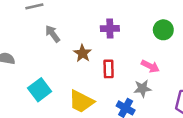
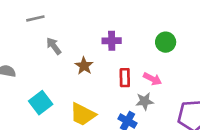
red rectangle: (109, 69) -> (125, 78), moved

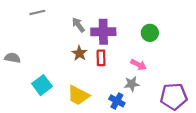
purple cross: (112, 41) -> (103, 32), size x1.5
gray arrow: (54, 46) -> (78, 25), moved
red rectangle: (125, 78) -> (101, 58), moved

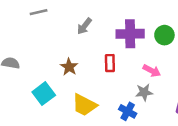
gray arrow: (78, 25) -> (84, 26), turned -105
purple cross: (103, 32) -> (130, 34), moved
brown star: (79, 53) -> (69, 67), moved

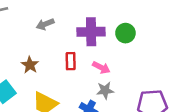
gray arrow: (84, 26) -> (45, 24), turned 30
pink arrow: (152, 71) -> (101, 67), moved

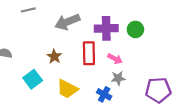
gray arrow: (45, 24) -> (67, 22), size x1.6
red rectangle: (71, 61) -> (89, 53), size x1.5

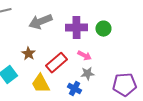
red rectangle: (89, 53) -> (56, 63), moved, turned 50
yellow trapezoid: (67, 89) -> (40, 84), turned 35

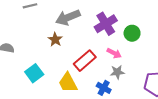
purple cross: (76, 28) -> (106, 24), turned -30
green circle: (103, 29) -> (132, 33), moved
brown star: (28, 54) -> (55, 40), moved

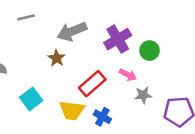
gray star: (117, 72) -> (143, 95), moved
yellow trapezoid: (68, 83) -> (72, 110), turned -55
blue cross: (104, 88) -> (102, 117), moved

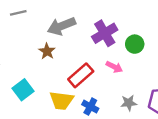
gray star: (143, 95) -> (129, 103), moved

